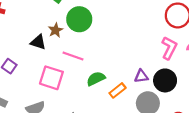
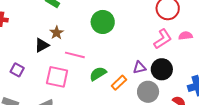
green circle: (79, 19) -> (103, 22), moved
black triangle: (38, 42) -> (42, 45), turned -42
pink L-shape: (169, 48) -> (163, 39), turned 35

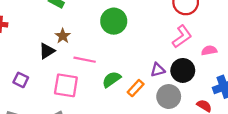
pink semicircle: (186, 36) -> (209, 50), moved

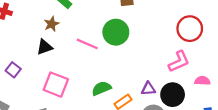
brown star: (63, 36) -> (52, 24), moved
pink line: (85, 60) -> (87, 44), moved

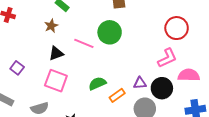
black triangle: (45, 47) -> (56, 53), moved
pink semicircle: (202, 81) -> (189, 75), size x1.5

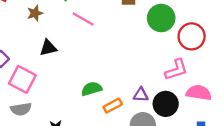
brown star: (51, 26) -> (35, 13), moved
green circle: (110, 32) -> (161, 18), moved
pink line: (84, 43) -> (83, 19), moved
pink square: (56, 81) -> (22, 79), moved

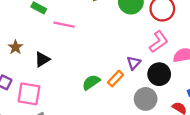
brown star: (35, 13) -> (15, 47), moved
purple triangle: (141, 95) -> (134, 63), moved, turned -32
orange rectangle: (113, 106) -> (115, 79), moved

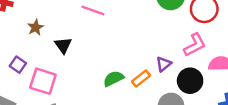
black triangle: (42, 59) -> (63, 45), turned -42

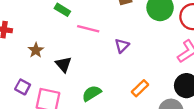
purple triangle: (164, 64) -> (122, 46), moved
green semicircle: (114, 79) -> (92, 93), moved

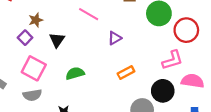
purple square: (23, 87) -> (25, 38), moved
orange rectangle: (140, 88) -> (126, 73), moved

